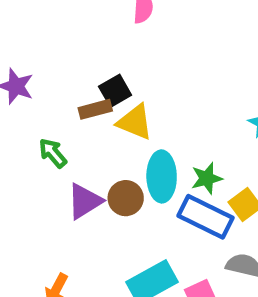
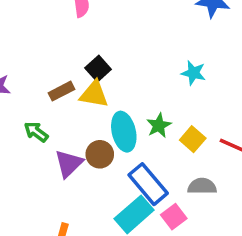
black square: (115, 91) -> (98, 69), moved
blue rectangle: (205, 217) -> (148, 184), moved, turned 36

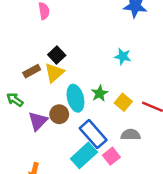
yellow triangle: (94, 94) -> (54, 73), turned -50

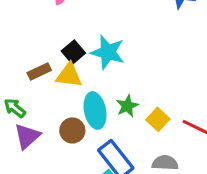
cyan star: (123, 56) -> (108, 52), moved, size x1.5
yellow triangle: (54, 73) -> (69, 75), turned 45
purple triangle: (38, 121) -> (27, 136), moved

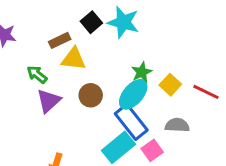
yellow triangle: (69, 75) -> (74, 59), moved
cyan ellipse: (95, 110) -> (133, 94), moved, turned 52

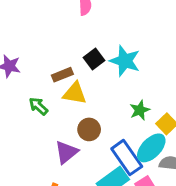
cyan ellipse: (133, 94) -> (151, 148), moved
purple triangle: (49, 101) -> (66, 152), moved

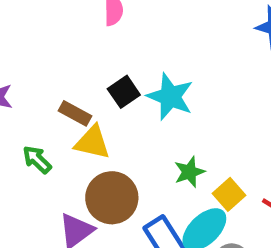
brown rectangle: (62, 75) -> (75, 113), turned 48
brown circle: (89, 129) -> (112, 198), size x1.5

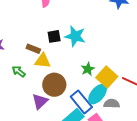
black square: (124, 92) -> (54, 36), turned 32
yellow square: (229, 194) -> (107, 77), size x1.5

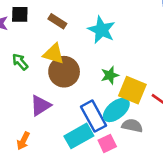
black square: (54, 36) -> (20, 14), moved
brown rectangle: (33, 49) -> (57, 21), moved
yellow square: (107, 77) -> (132, 90), turned -30
brown circle: (54, 85) -> (64, 72), moved

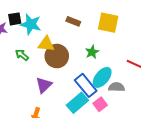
brown rectangle: (57, 21) -> (73, 21), moved
cyan star: (101, 30) -> (31, 24), moved
yellow square: (132, 90) -> (108, 23), moved

